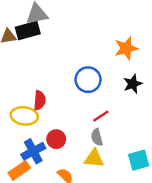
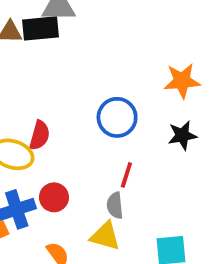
red line: (101, 116) -> (126, 175), turned -49

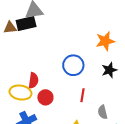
red circle: (54, 197) -> (45, 97), moved
gray semicircle: (115, 205) -> (103, 112), moved

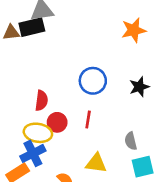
orange star: (105, 41) -> (134, 30), moved
yellow ellipse: (20, 93) -> (38, 133), moved
red line: (82, 95) -> (88, 119), moved

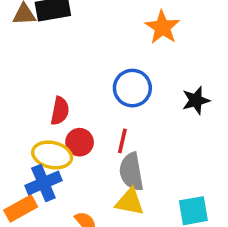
orange star: (134, 30) -> (162, 27), moved, turned -30
gray semicircle: (131, 141) -> (131, 172), moved, size x1.5

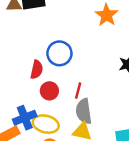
blue circle: (132, 88) -> (59, 53), moved
yellow ellipse: (52, 155) -> (46, 124), moved

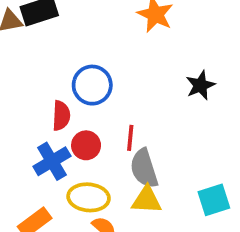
blue cross: (25, 118) -> (52, 161), moved

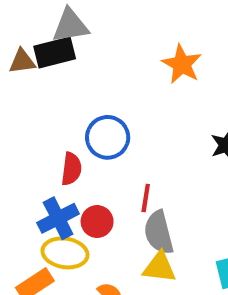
red circle: (86, 145) -> (97, 222), moved
yellow ellipse: (89, 197) -> (65, 253), moved

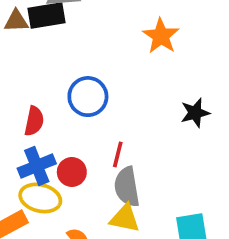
red semicircle: (71, 169) -> (34, 121), moved

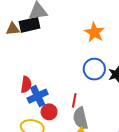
blue circle: (88, 97) -> (94, 69), moved
blue cross: (37, 166) -> (38, 96), moved

